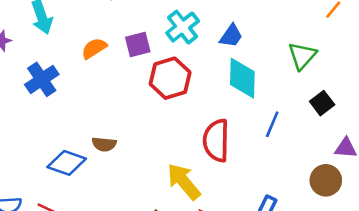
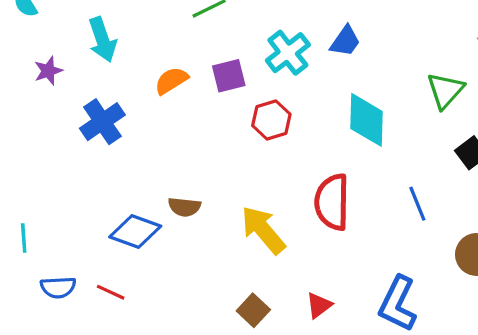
blue trapezoid: (231, 36) -> (345, 41), moved
red hexagon: (170, 78) -> (271, 120), size x0.7
blue line: (272, 124) -> (417, 204), moved, turned -45
yellow arrow: (184, 182) -> (263, 230), moved

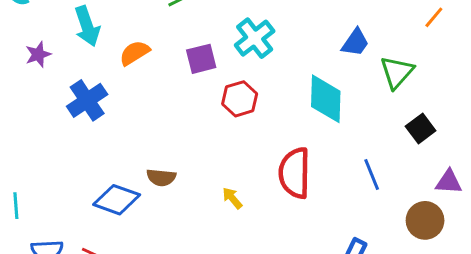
blue trapezoid: (345, 41) -> (355, 43), moved
orange semicircle: (171, 81) -> (134, 53), moved
yellow arrow: (263, 230) -> (232, 198), size x0.5

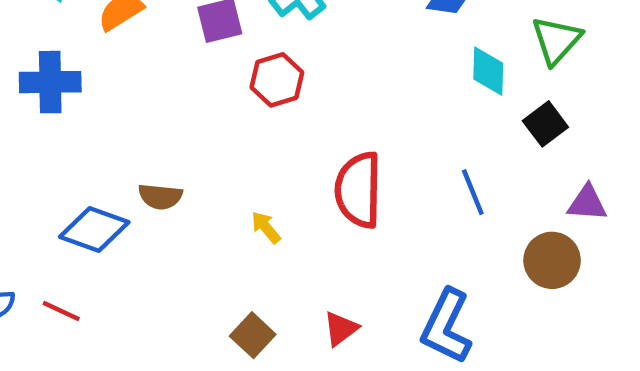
green triangle: (397, 72) -> (556, 40), moved
cyan diamond: (326, 99) -> (488, 71), moved, size x0.7
blue cross: (87, 100) -> (50, 82), turned 33

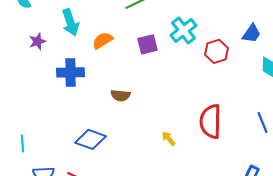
red hexagon: (277, 80) -> (216, 51), moved
brown semicircle: (160, 197) -> (120, 95), moved

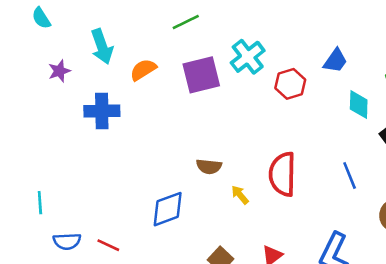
purple square: (147, 44) -> (201, 75), size x1.4
brown semicircle: (120, 95) -> (209, 166), moved
yellow arrow: (168, 138) -> (240, 195), moved
blue diamond: (90, 139) -> (168, 209), moved, turned -40

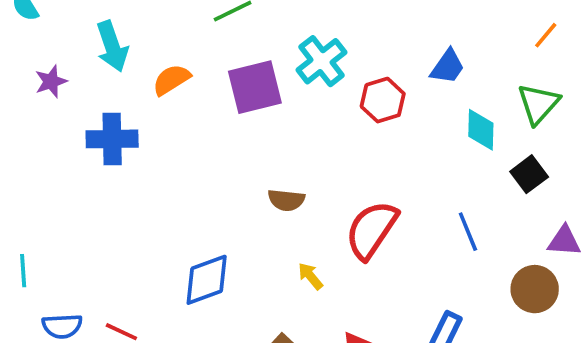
brown semicircle: (209, 166) -> (286, 200), moved
red semicircle: (283, 174) -> (372, 230), turned 33
yellow arrow: (240, 195) -> (310, 276), moved

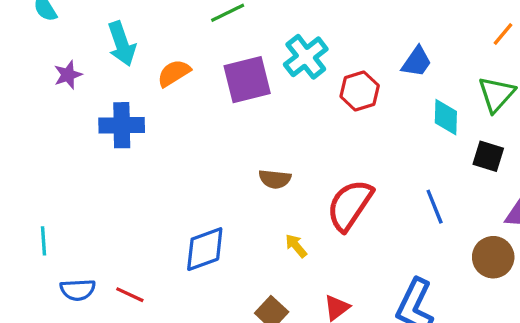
black square: (529, 174) -> (488, 156), turned -36

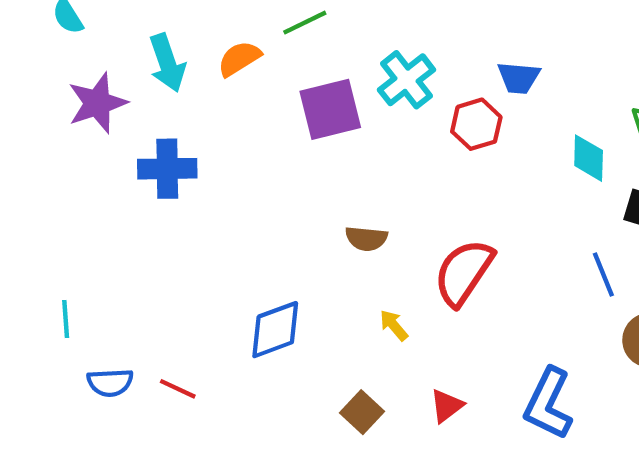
blue trapezoid: (417, 62) -> (519, 78), moved, turned 60
orange semicircle: (174, 73) -> (239, 59), moved
purple star: (68, 75) -> (97, 103), size x1.6
blue line: (435, 207) -> (603, 275), moved

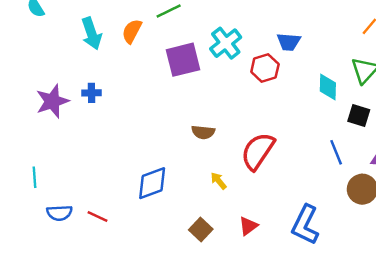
orange semicircle: (239, 59) -> (132, 31), turned -30
purple star: (97, 103) -> (52, 101), moved
blue cross: (167, 169) -> (92, 93), size x0.6

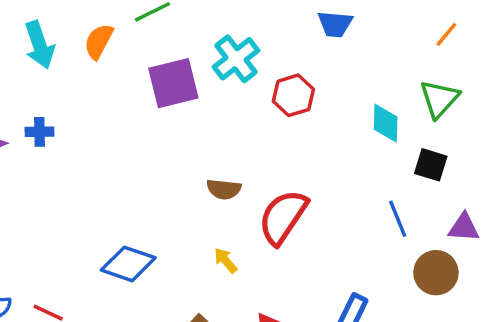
blue trapezoid: (289, 42) -> (335, 24), moved
brown semicircle: (203, 132) -> (224, 189), moved
blue diamond: (152, 183) -> (128, 264), turned 39

